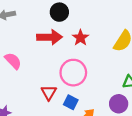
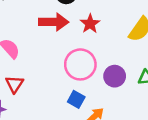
red triangle: (49, 93) -> (14, 84), moved
purple circle: (119, 104) -> (115, 76), moved

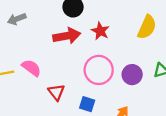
red triangle: (14, 84) -> (56, 92), moved
blue square: (76, 99) -> (87, 104), moved

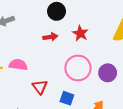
red arrow: (67, 36) -> (50, 37), size x0.6
pink semicircle: (31, 68) -> (18, 65), turned -30

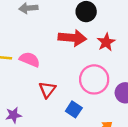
red arrow: (50, 37) -> (72, 38), size x1.6

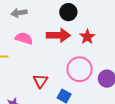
pink semicircle: (30, 59) -> (24, 38), moved

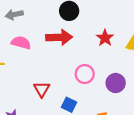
red star: (87, 37) -> (105, 38), moved
pink circle: (80, 69) -> (85, 74), size x0.7

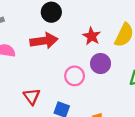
purple circle: (116, 83) -> (101, 64), moved

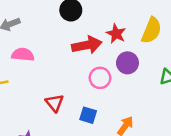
red arrow: (44, 41) -> (87, 45), moved

